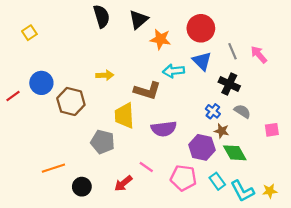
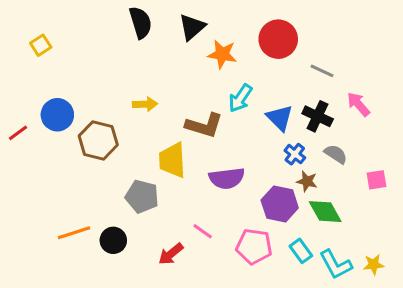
gray line: (233, 51) -> (322, 71), turned -42
pink arrow: (259, 55) -> (358, 104), moved
blue triangle: (202, 61) -> (280, 118), moved
cyan arrow: (174, 71) -> (240, 98), turned -50
black circle: (82, 187) -> (113, 240), moved

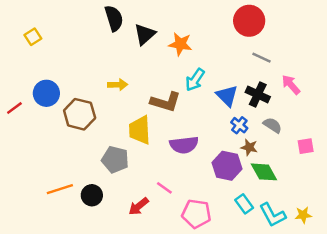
black triangle: (192, 27) -> (145, 34), moved
red circle: (278, 39) -> (249, 21), moved
pink pentagon: (254, 246) -> (196, 214), moved

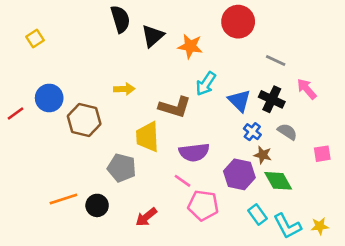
red circle: (249, 21) -> (238, 22), moved
pink line: (164, 188) -> (182, 181), moved
pink pentagon: (196, 214) -> (203, 205), moved

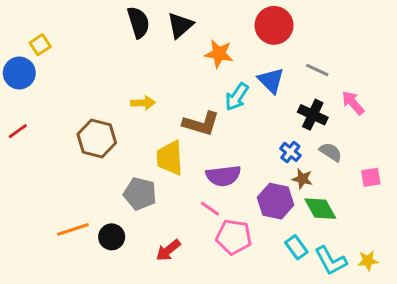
black triangle: (153, 36) -> (180, 25), moved
blue circle: (49, 98) -> (19, 73), moved
blue triangle: (239, 101) -> (271, 80), moved

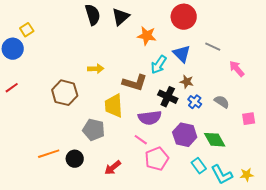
black cross: (313, 115) -> (168, 97), moved
brown star: (302, 179) -> (187, 82), moved
pink pentagon: (234, 237) -> (157, 159), turned -30

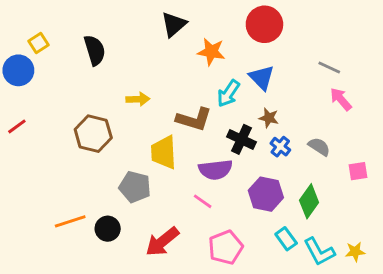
black semicircle: (93, 15) -> (95, 50), moved
gray line: (213, 47) -> (329, 67), moved
green diamond: (215, 140) -> (309, 201), turned 65
pink pentagon: (157, 159) -> (226, 247), moved
red arrow: (113, 168) -> (162, 242), size x1.4

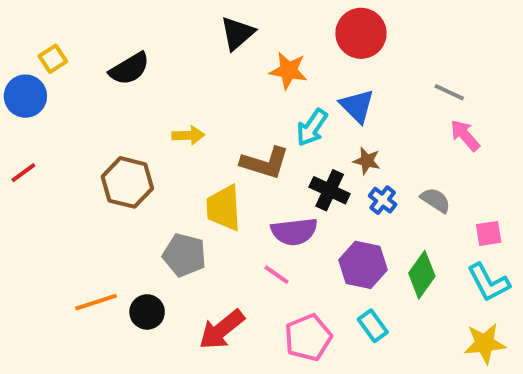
black semicircle: (95, 50) -> (129, 69), turned 76
cyan rectangle: (286, 239) -> (373, 326), moved
cyan L-shape: (319, 252) -> (489, 283), moved
yellow star: (355, 252) -> (485, 343), size x1.5

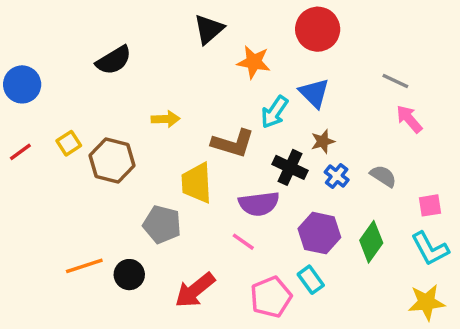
yellow square: (53, 59) -> (69, 143), moved
brown star: (367, 161) -> (323, 141), turned -30
cyan rectangle: (373, 326) -> (311, 280), moved

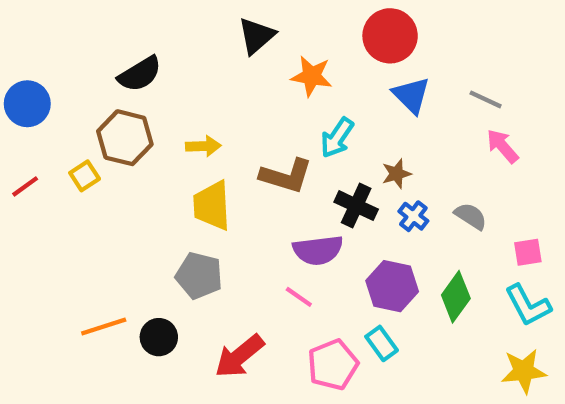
blue triangle: (314, 93) -> (411, 95), moved
brown hexagon: (112, 160) -> (125, 138), moved
yellow trapezoid: (197, 183) -> (212, 206), moved

